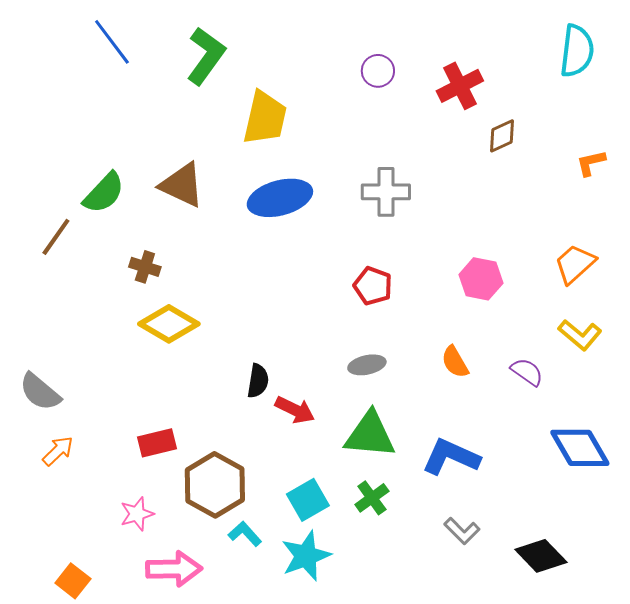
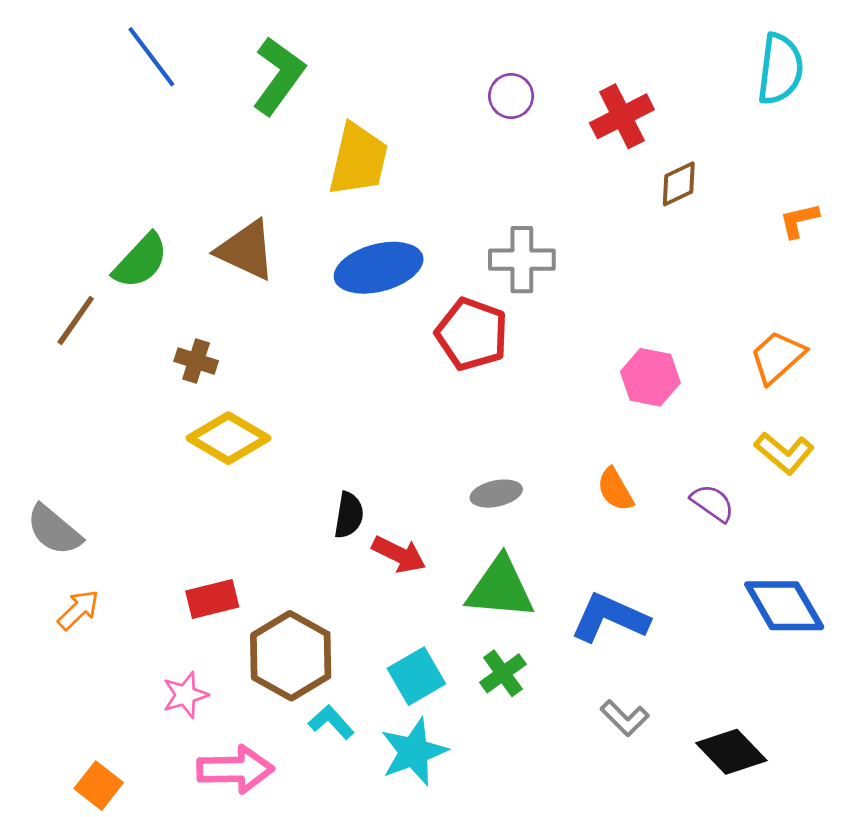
red pentagon: (373, 286) -> (472, 334), moved, size x1.4

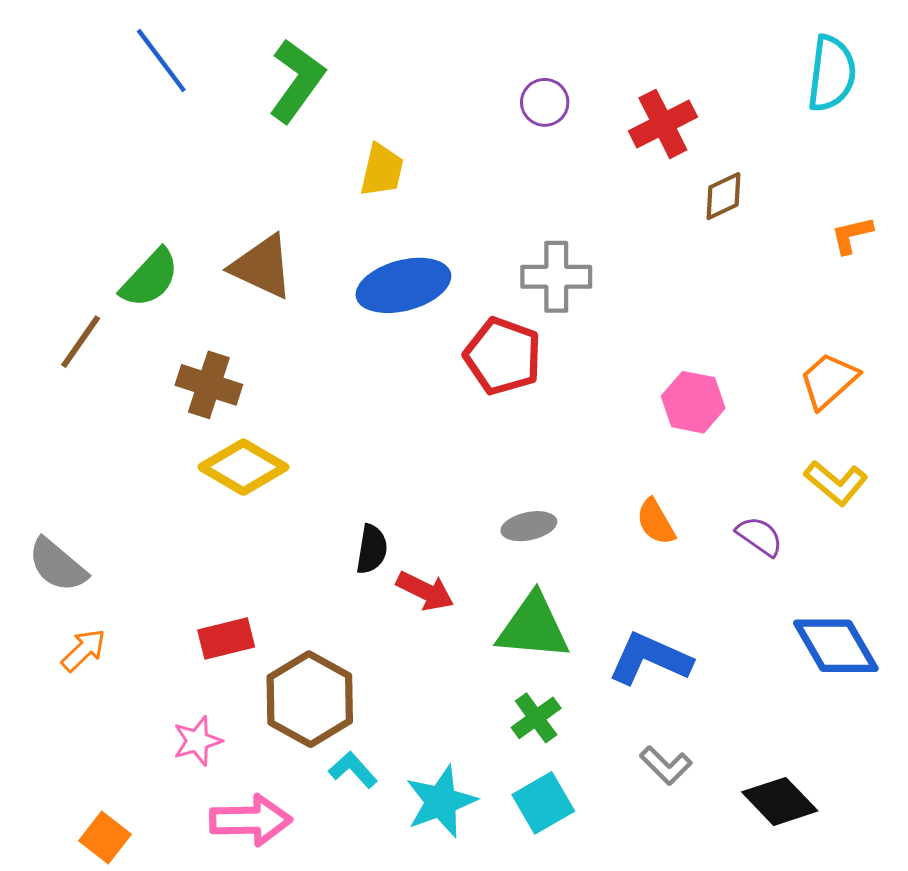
yellow trapezoid: (358, 160) -> (382, 170), size x0.7
brown cross: (196, 361) -> (209, 385), size x1.4
cyan square: (416, 676) -> (543, 803), moved

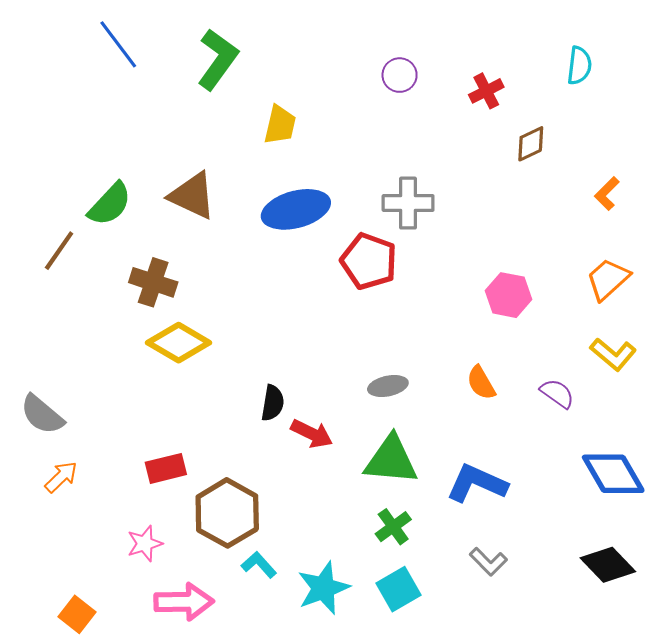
cyan semicircle: (832, 74) -> (579, 66), moved, size x0.7
red cross: (663, 124) -> (486, 91), size x0.7
orange L-shape: (852, 235) -> (607, 194), moved, turned -32
black diamond: (780, 801) -> (608, 565), moved

